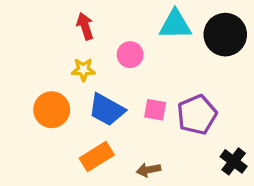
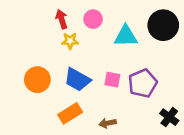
cyan triangle: (175, 25) -> (126, 36), moved
pink circle: (130, 55) -> (93, 19), moved
yellow star: (83, 70) -> (70, 41), moved

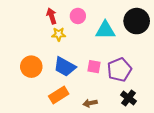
black cross: (169, 117) -> (129, 98), moved

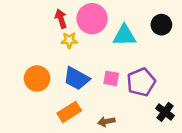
pink circle: (78, 16) -> (92, 19), size x1.6
black circle: (137, 21) -> (161, 25), size x0.7
black cross: (129, 98) -> (165, 112), moved

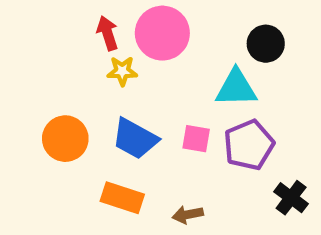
black circle: (161, 25) -> (266, 44), moved
cyan triangle: (124, 35) -> (236, 88), moved
orange rectangle: (69, 112) -> (122, 198), turned 50

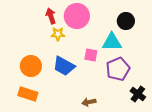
pink square: (196, 139) -> (91, 55), moved
orange rectangle: (122, 198) -> (28, 94), moved

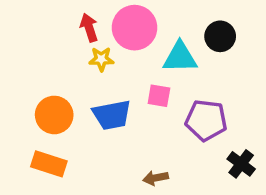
cyan triangle: (112, 42) -> (180, 57), moved
blue trapezoid: (64, 66) -> (112, 115), turned -40
purple pentagon: (118, 69) -> (206, 120), turned 30

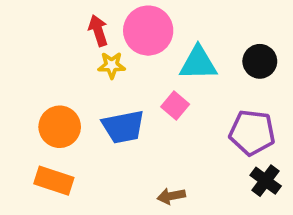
black circle: (220, 36) -> (260, 61), moved
pink square: (159, 96) -> (175, 106), turned 30
purple pentagon: (206, 120) -> (252, 133), moved

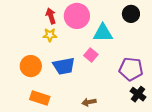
black circle: (260, 61) -> (131, 14), moved
yellow star: (112, 65) -> (50, 35), moved
orange rectangle: (54, 181) -> (40, 98), moved

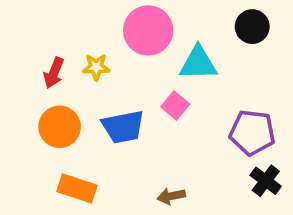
red arrow: (51, 16) -> (54, 73), moved, turned -140

